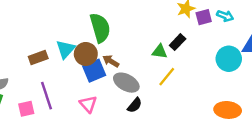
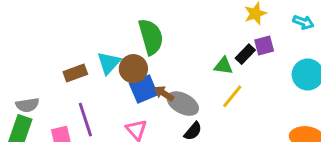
purple square: (204, 17) -> (264, 45), moved
brown arrow: (111, 61) -> (164, 93), moved

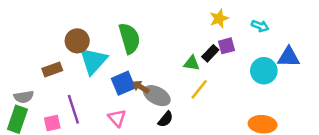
cyan triangle: (109, 63) -> (93, 61), size x1.4
brown circle: (133, 69) -> (77, 41), moved
brown rectangle: (75, 73) -> (52, 69), moved

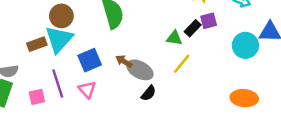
cyan triangle: (93, 61) -> (59, 39), moved
blue square: (123, 83) -> (90, 60), moved
pink triangle: (117, 118) -> (87, 90), moved

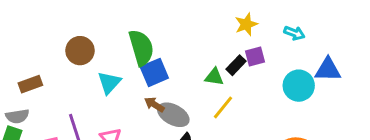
cyan triangle: (59, 39) -> (109, 83), moved, size x0.7
brown rectangle: (37, 44) -> (30, 84), moved
blue square: (90, 60) -> (154, 72), moved

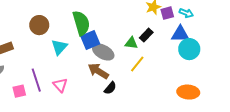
purple square: (255, 56) -> (167, 13), moved
blue triangle: (328, 70) -> (180, 34), moved
brown arrow: (154, 105) -> (98, 71), moved, size x1.5
gray ellipse: (173, 115) -> (103, 52), moved

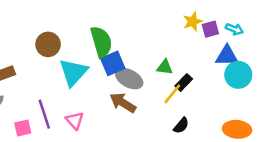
black rectangle: (146, 35) -> (184, 82), moved
cyan triangle: (59, 47) -> (73, 72), size x1.4
black semicircle: (110, 88) -> (181, 126), moved

